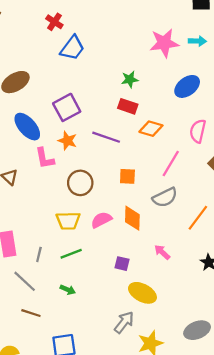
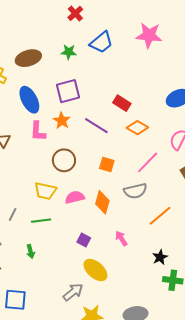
pink star: (164, 43) -> (149, 35), moved
blue trapezoid: (72, 48) -> (101, 42), moved
green star: (130, 79) -> (69, 52), moved
green arrow: (68, 290) -> (30, 251), turned 40

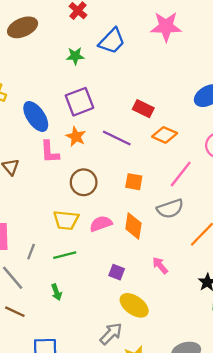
brown ellipse: (28, 58) -> (23, 27), moved

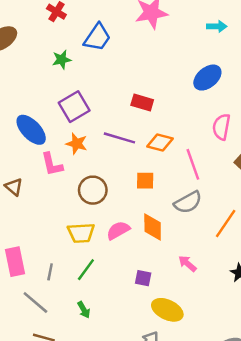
orange diamond: (165, 135) -> (160, 142), moved
pink line: (181, 174) -> (193, 164), turned -48
green line: (65, 255) -> (86, 270), turned -30

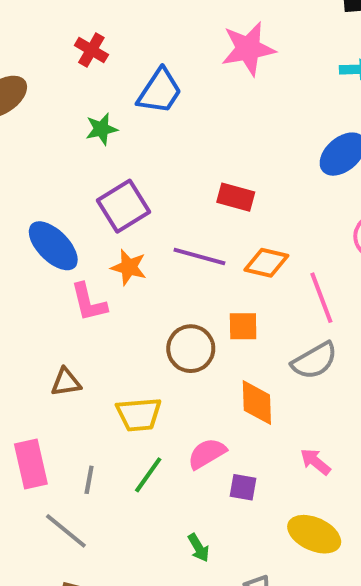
brown triangle: (14, 187) -> (66, 382), moved, turned -48
brown circle: (93, 190) -> (191, 349), moved
pink semicircle: (118, 230) -> (207, 454), moved
green arrow: (84, 310) -> (199, 548), moved
yellow ellipse: (167, 310) -> (314, 534), moved

